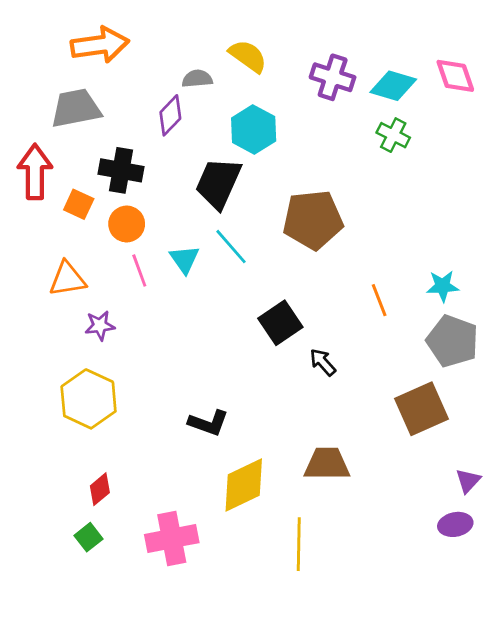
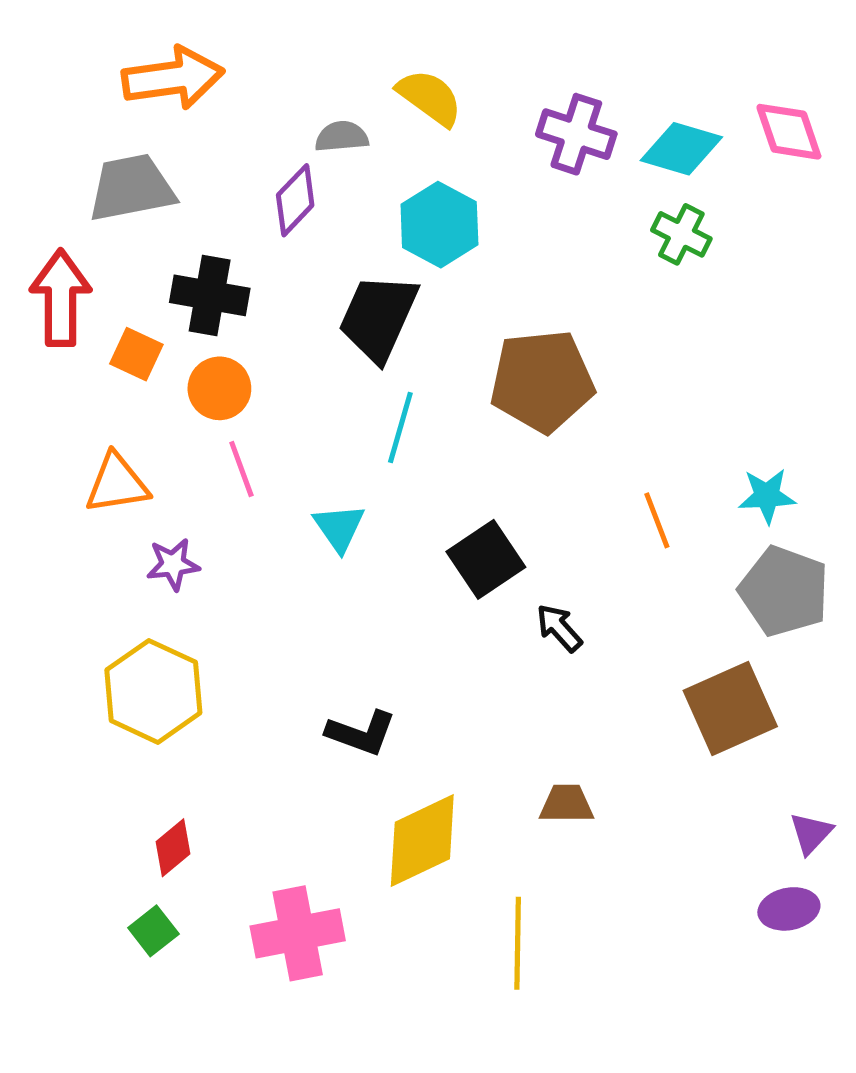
cyan line: (231, 247) -> (400, 427), turned 57
cyan triangle: (184, 259) -> (339, 528), moved
brown trapezoid: (327, 464) -> (567, 804), size x0.7

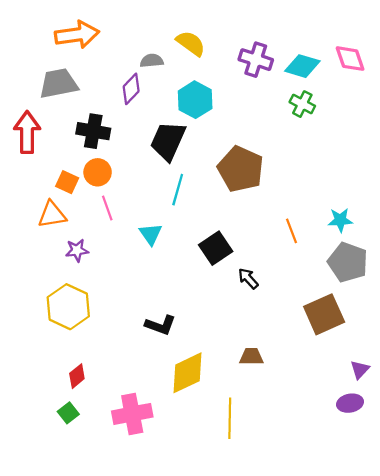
orange square: (136, 354) -> (67, 182), moved
brown pentagon: (542, 381) -> (241, 169), turned 30

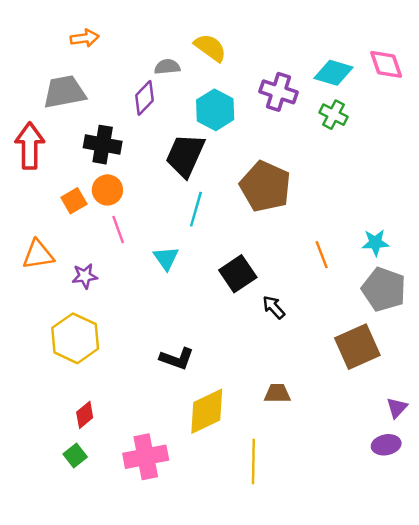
orange arrow: (77, 35) -> (85, 38), size x0.6
purple cross: (256, 60) -> (278, 92), moved
orange square: (67, 182) -> (74, 201), turned 35
orange triangle: (52, 215) -> (38, 255), moved

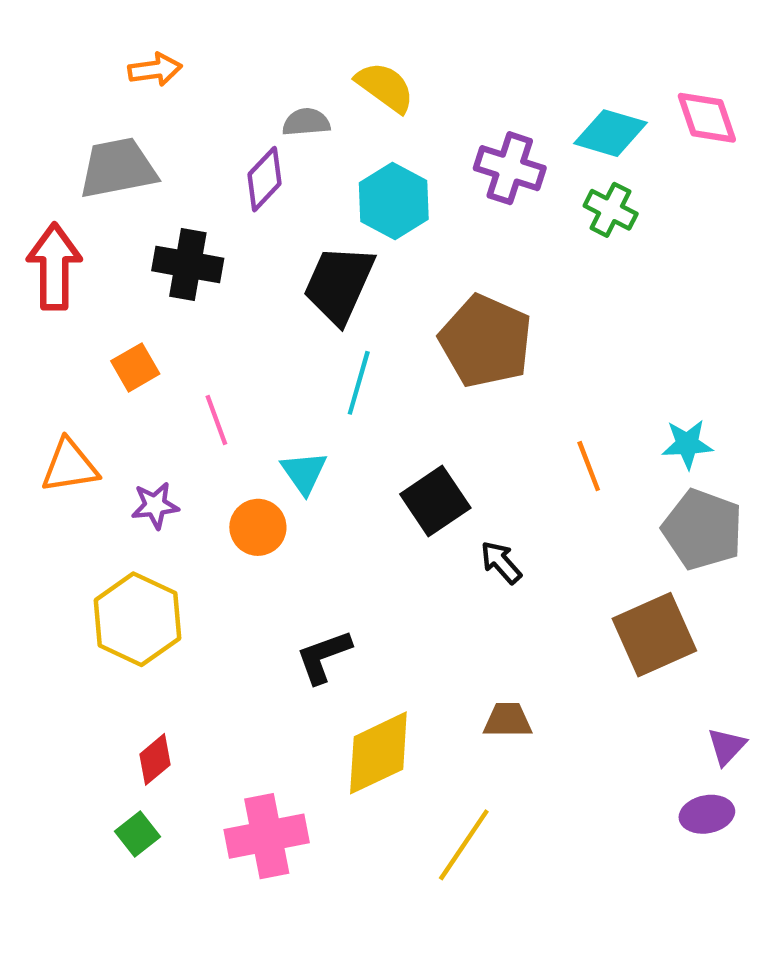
orange circle: (107, 190) -> (258, 527), moved
black L-shape: (177, 359) -> (324, 657), turned 140
yellow line: (253, 462) -> (464, 845), turned 33

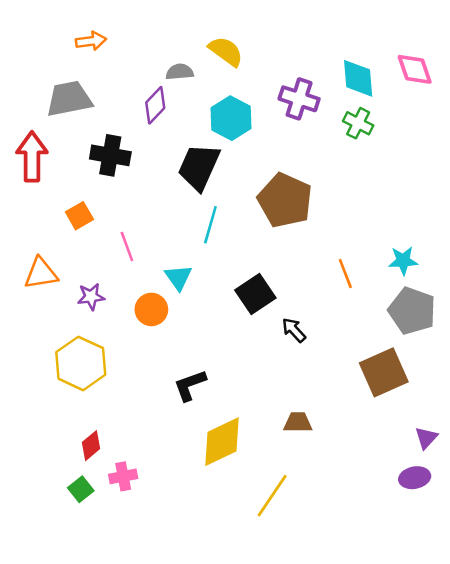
cyan diamond: (611, 133) -> (358, 78), turned 69
pink cross: (267, 836) -> (123, 476), moved, size x0.6

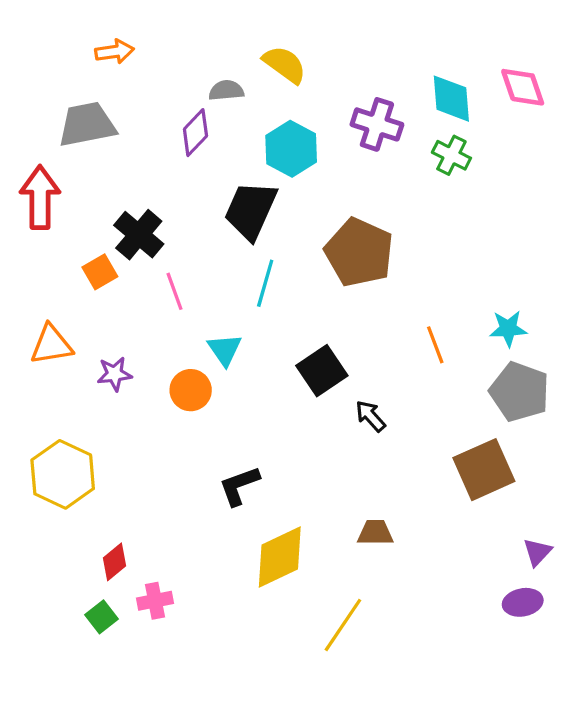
black cross: (110, 155) -> (139, 235), moved, turned 30
pink line: (127, 247) -> (174, 291), moved
yellow hexagon: (81, 363) -> (63, 474), moved

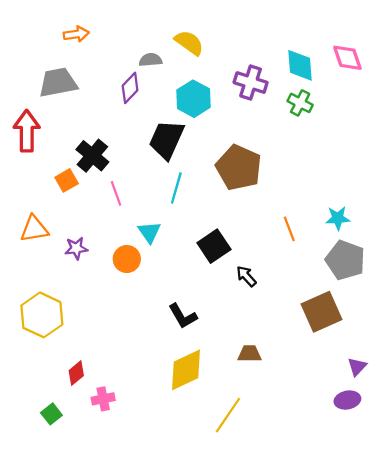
black L-shape: (239, 486) -> (183, 316), moved, turned -100
green square: (102, 617) -> (51, 414), moved

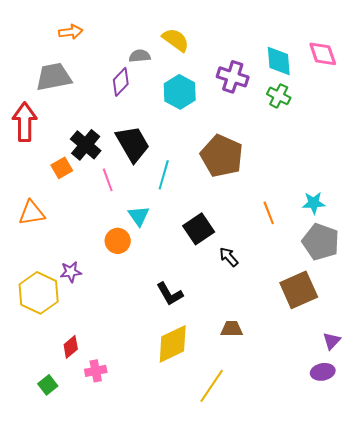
black trapezoid: (167, 140) -> (133, 144), moved, turned 126
purple star: (76, 248) -> (71, 272), moved

